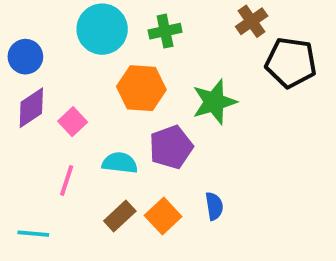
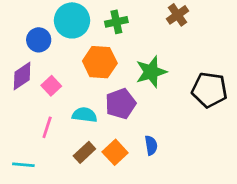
blue circle: (25, 57) -> (39, 40), moved
black pentagon: (291, 63) -> (209, 90), moved

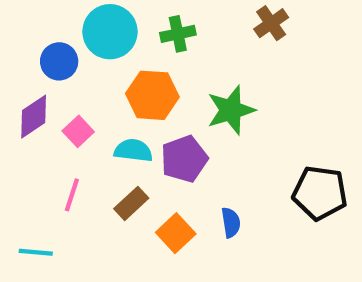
black pentagon: (209, 90) -> (320, 193), moved
cyan semicircle: (84, 115) -> (133, 150), moved
brown rectangle: (84, 152) -> (131, 203), moved

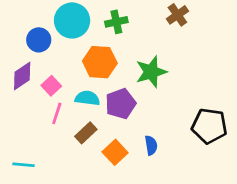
pink line: (72, 195) -> (57, 113), moved

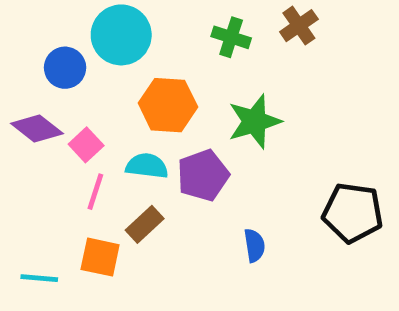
green cross: (116, 22) -> (231, 37), moved, turned 30
purple diamond: (22, 76) -> (37, 128), turned 72
orange square: (115, 152) -> (100, 257), moved, turned -35

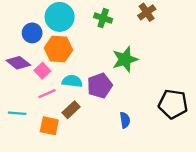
green cross: (231, 37) -> (103, 18), moved
orange hexagon: (168, 105) -> (58, 49), moved
pink line: (95, 192) -> (47, 94), turned 48
cyan line: (39, 278) -> (17, 113), moved

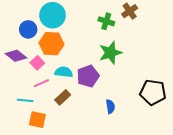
green cross: (103, 18) -> (106, 21), moved
cyan line: (17, 113) -> (25, 100), moved
orange square: (49, 126) -> (37, 120), moved

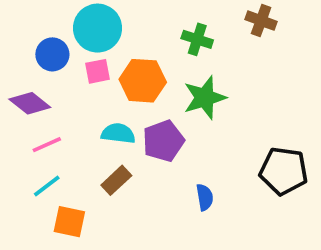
brown cross: (130, 11) -> (261, 21), moved, turned -35
orange hexagon: (52, 44) -> (143, 81), moved
pink square: (37, 63) -> (98, 71), moved, turned 32
pink line: (41, 83) -> (47, 145), moved
cyan line: (25, 100) -> (47, 186), turned -42

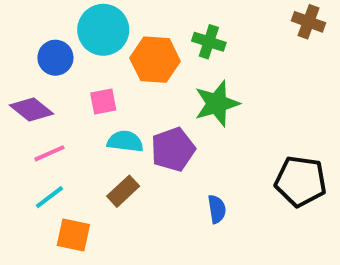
brown cross: (261, 21) -> (308, 22), moved
pink square: (98, 71) -> (103, 102), moved
orange hexagon: (143, 81) -> (155, 60), moved

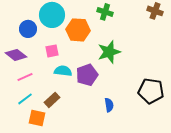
green cross: (209, 42) -> (105, 12), moved
brown rectangle: (123, 191) -> (52, 100), moved

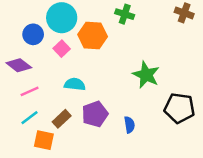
pink square: (52, 51) -> (62, 49), moved, turned -32
green star: (109, 52) -> (146, 75), moved, turned -30
purple pentagon: (87, 75) -> (95, 114), moved

